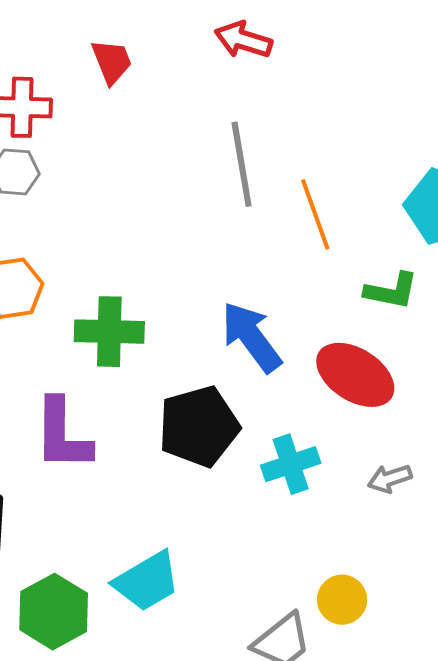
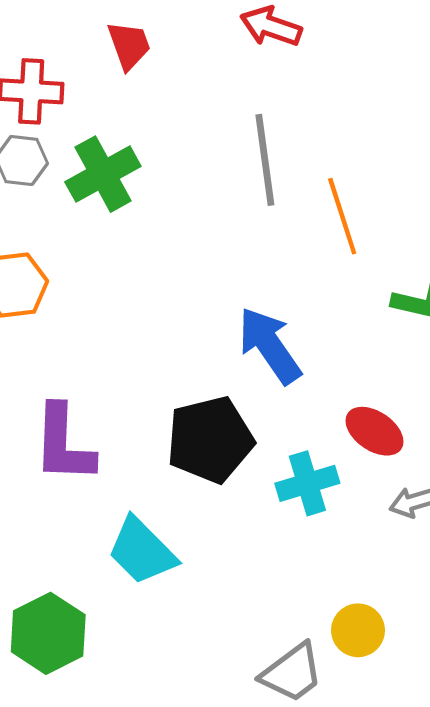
green cross: (109, 332) -> (103, 174), moved, turned -32
red ellipse: (355, 375) -> (374, 431), moved, size x0.7
cyan trapezoid: (147, 581) -> (142, 551), moved, turned 74

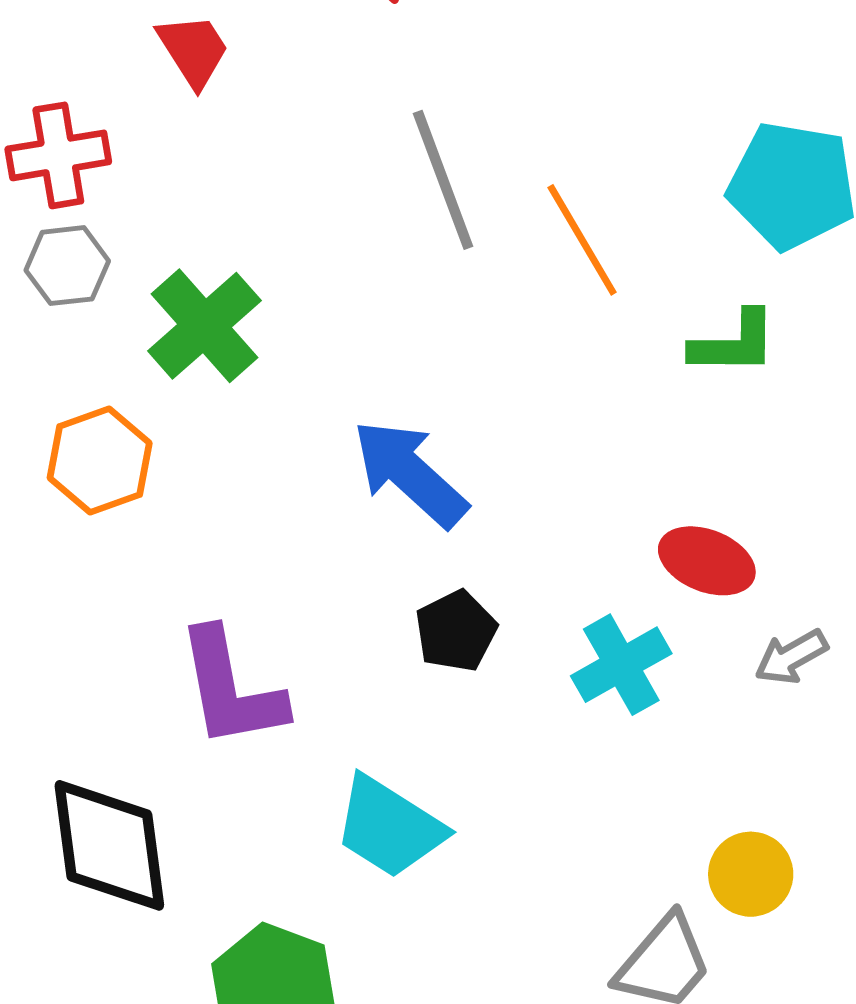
green cross: (103, 174) -> (204, 326), moved
blue arrow: (270, 345) -> (410, 473), moved
black pentagon: (210, 440) -> (456, 631), size x0.6

